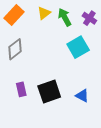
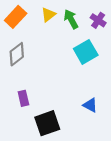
black square: (49, 91) -> (47, 123), moved

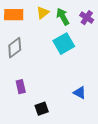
orange rectangle: (16, 17) -> (14, 15), turned 48
cyan square: (86, 52) -> (64, 44), moved
black square: (47, 123) -> (42, 109), size x0.6

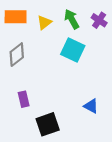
yellow triangle: (43, 13) -> (44, 22), moved
cyan square: (64, 44) -> (73, 50), turned -35
black square: (42, 109) -> (48, 124), size x1.5

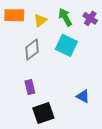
gray diamond: (17, 55) -> (32, 50), moved
purple rectangle: (24, 99) -> (30, 87), moved

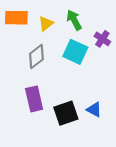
purple cross: (90, 18) -> (102, 39), moved
purple rectangle: (30, 87) -> (34, 99), size x1.5
black square: (43, 113) -> (66, 113), moved

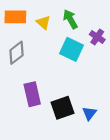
yellow triangle: (46, 24) -> (43, 22), turned -40
gray diamond: (36, 57) -> (17, 53), moved
blue triangle: (94, 110) -> (89, 113), moved, turned 40

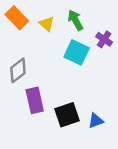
orange rectangle: (15, 17) -> (17, 18), turned 45
gray diamond: (17, 53) -> (18, 70), moved
blue triangle: (89, 113) -> (96, 121), turned 32

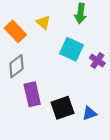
orange rectangle: (17, 18) -> (15, 31), moved
green arrow: (75, 20) -> (80, 13), moved, turned -144
purple cross: (104, 39) -> (97, 61), moved

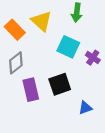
yellow triangle: (43, 22) -> (41, 21), size x1.5
black square: (63, 108) -> (60, 84), moved

